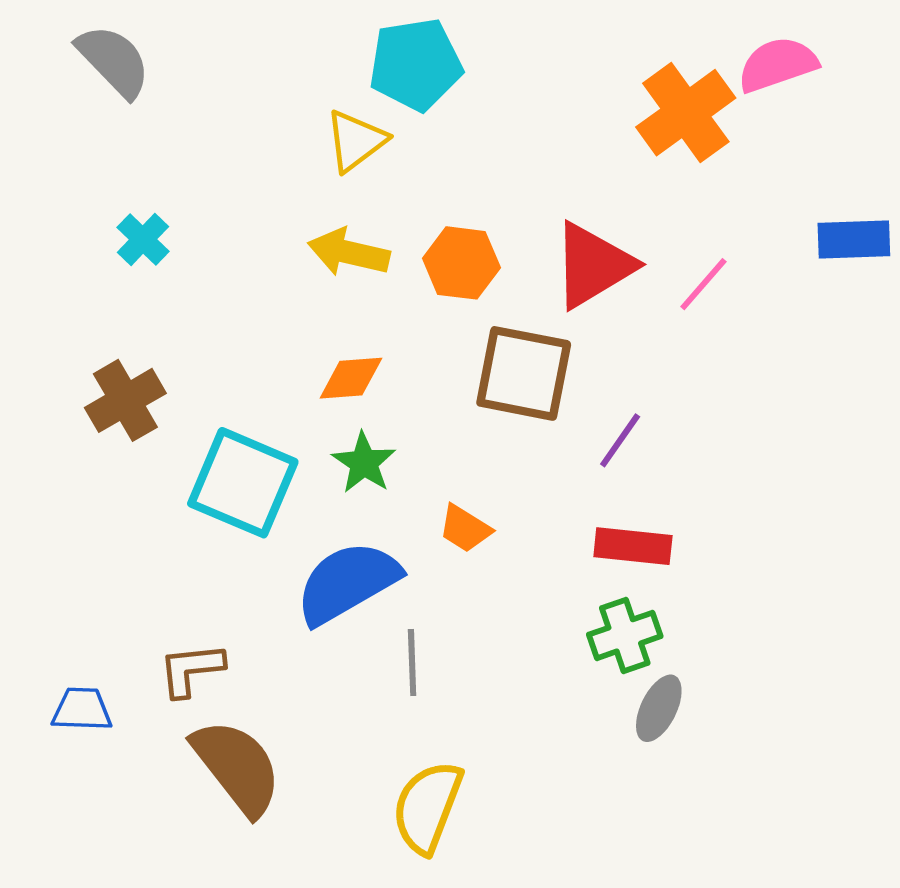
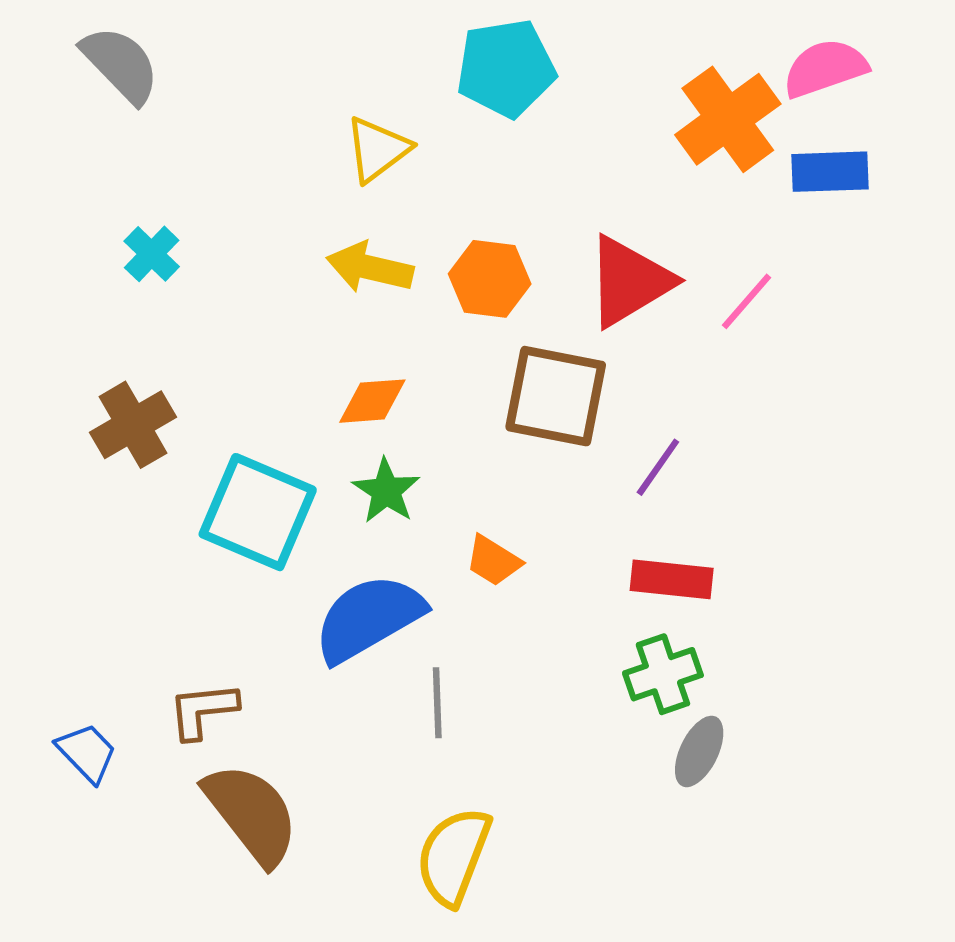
cyan pentagon: (416, 64) -> (506, 68), moved
blue rectangle: (854, 239) -> (830, 172), moved
blue trapezoid: (82, 709) -> (87, 753), turned 44

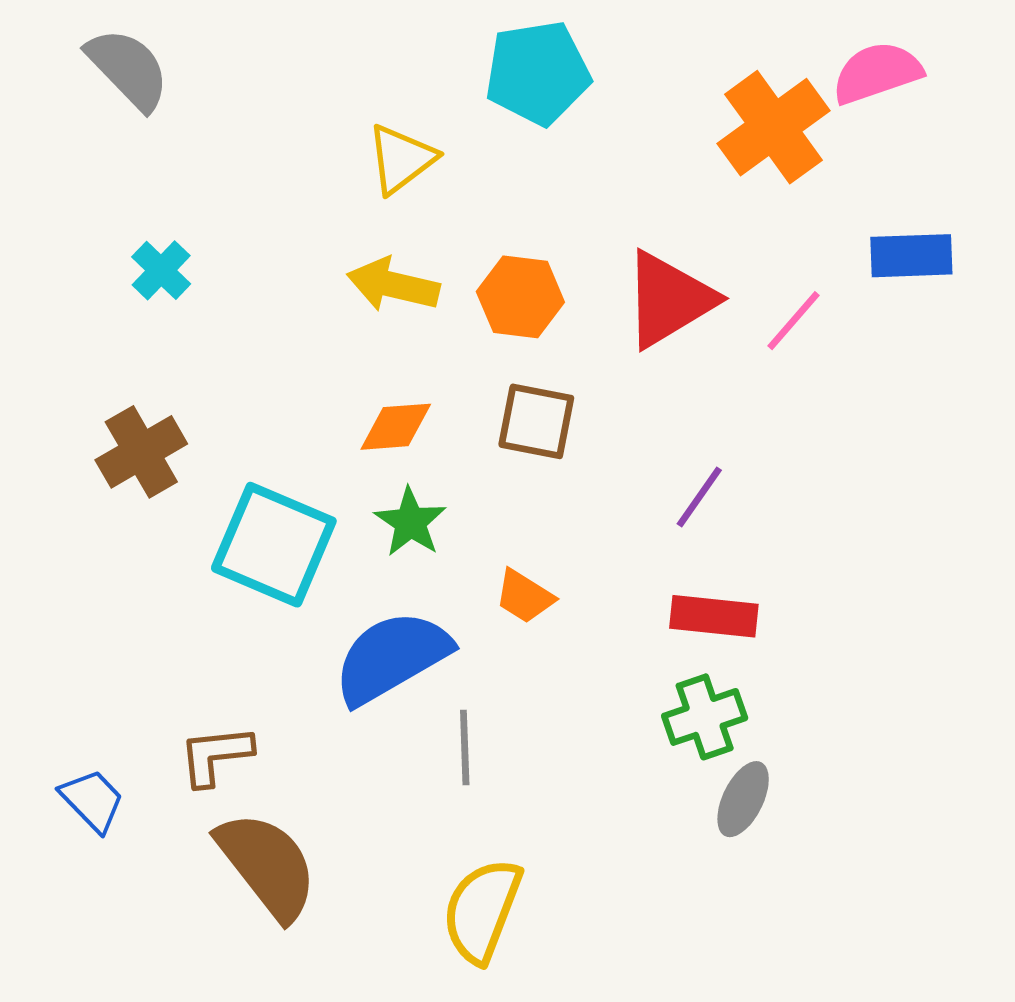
blue rectangle: (830, 172) -> (911, 256), moved
brown square: (556, 396) -> (536, 421), moved, size x0.7

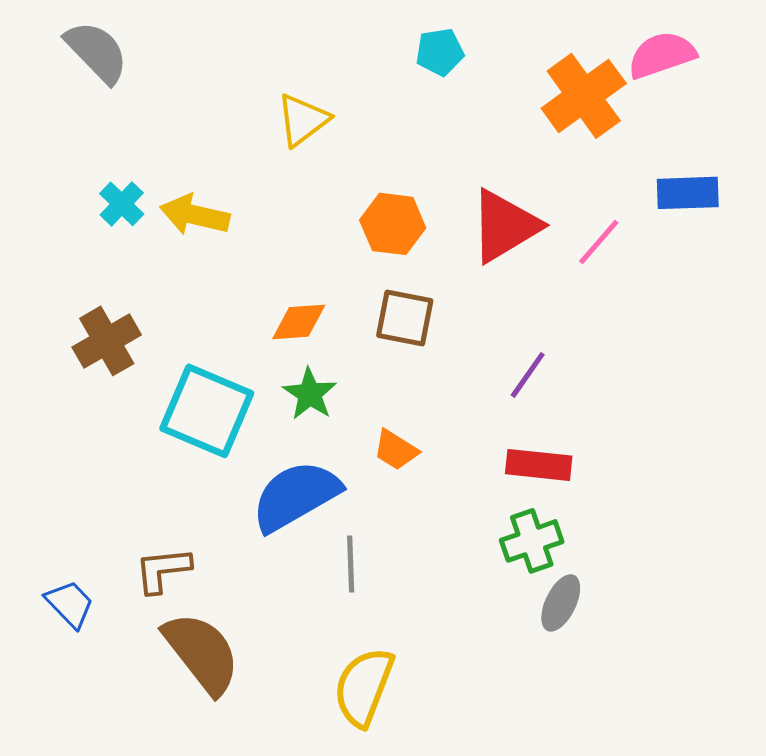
cyan pentagon: (538, 73) -> (440, 52), moved, size x0.6
yellow arrow: (393, 285) -> (195, 215), moved

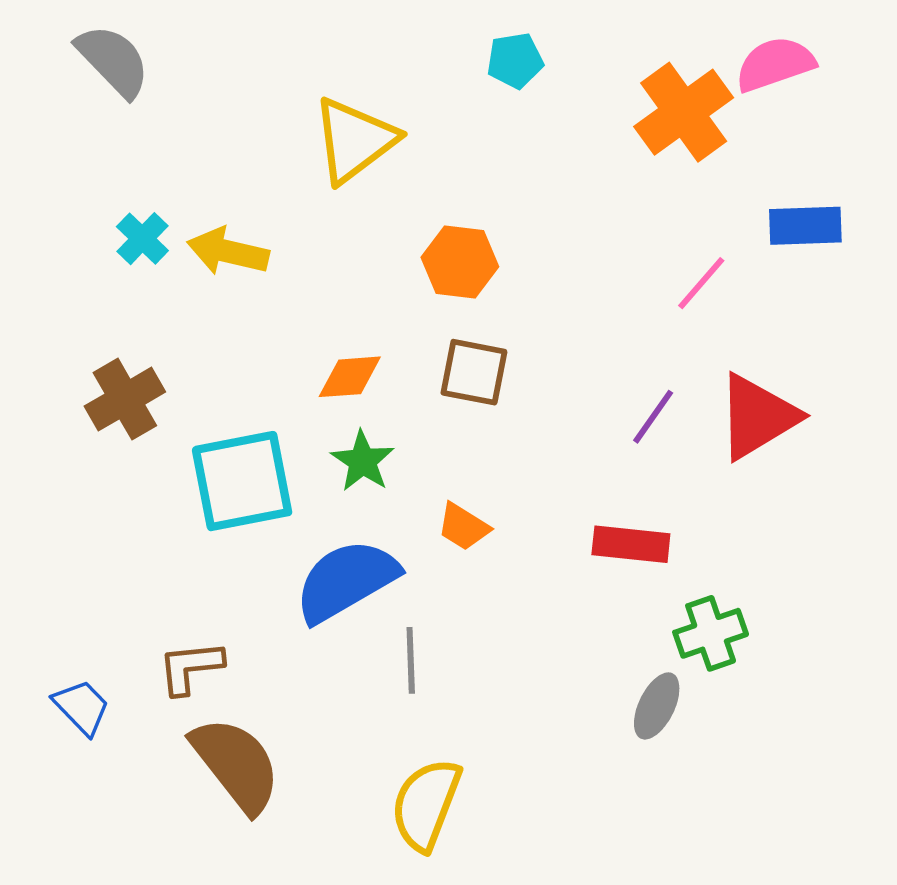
yellow triangle: (303, 120) -> (354, 140), size x1.4
red triangle: (505, 226) -> (757, 417), moved
purple line: (528, 375) -> (653, 417), moved
cyan square: (207, 411) -> (242, 481), turned -34
green cross: (532, 541) -> (711, 633), moved

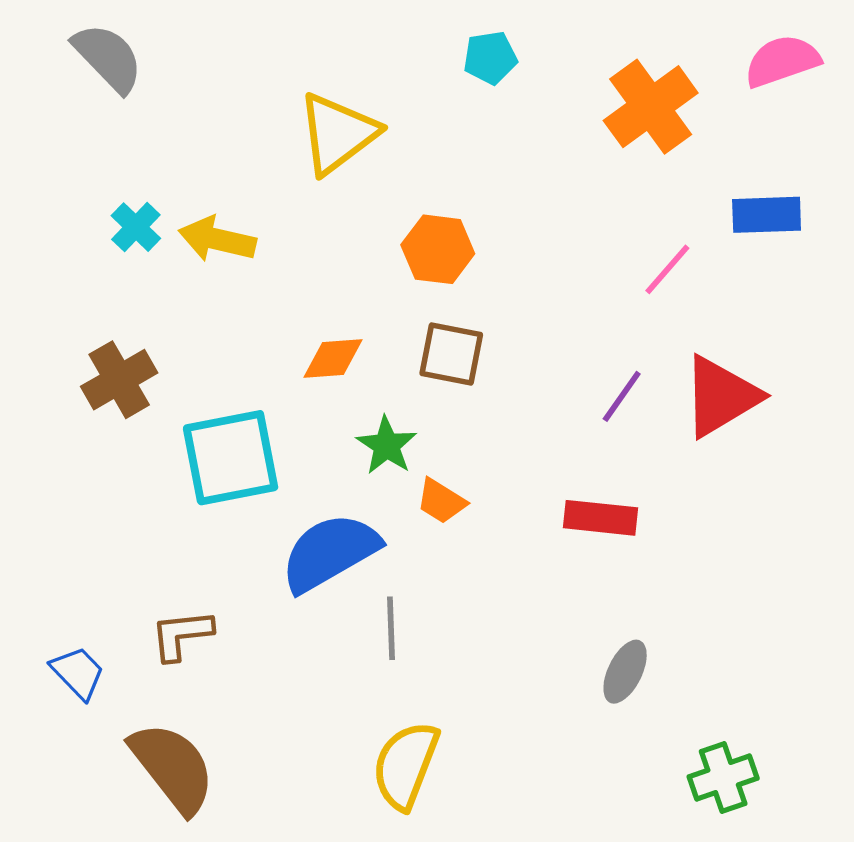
pink semicircle: (775, 64) -> (782, 61), moved
green star: (363, 461) -> (387, 445), moved
green cross: (711, 633) -> (723, 777), moved
brown semicircle: (236, 765) -> (173, 767), moved

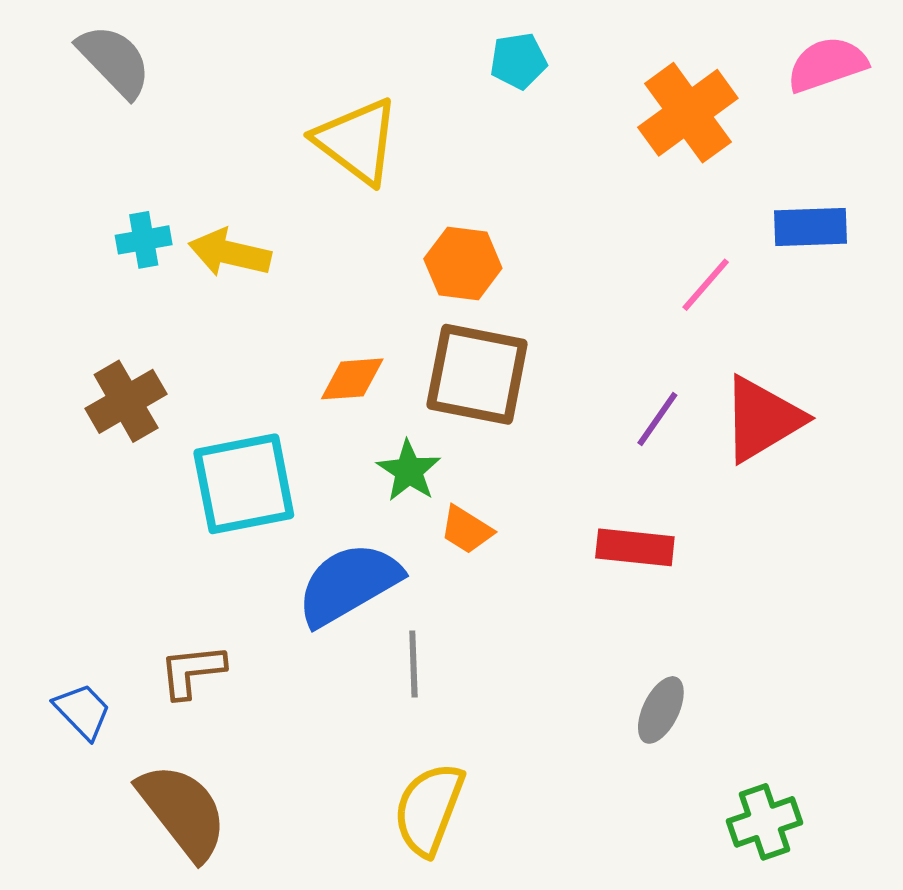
yellow triangle: (338, 133) -> (357, 141), turned -46
cyan cross: (136, 227) -> (144, 240), turned 36
brown square: (451, 354) -> (477, 374), size x1.5

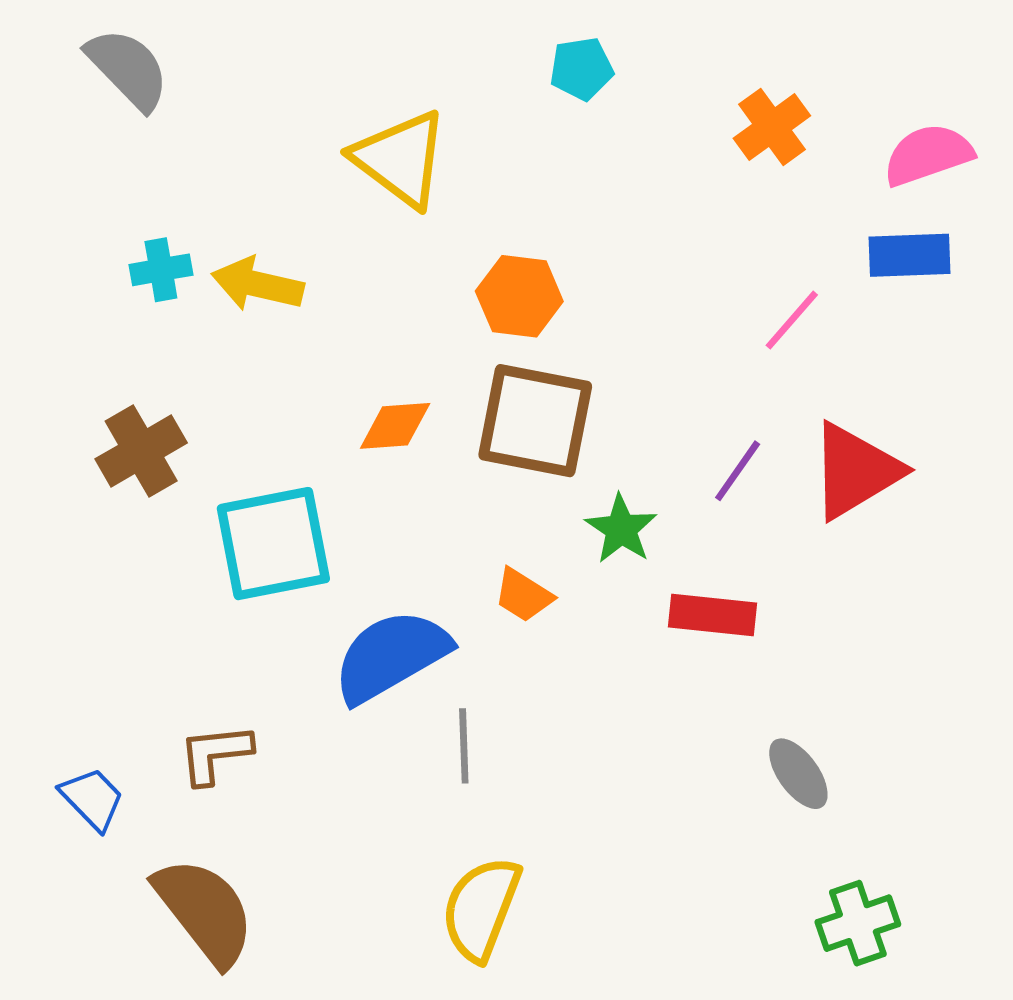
pink semicircle: (827, 64) -> (928, 155), moved
orange cross: (688, 113) -> (772, 127), size x0.7
green star: (409, 471) -> (621, 529), moved
gray ellipse: (661, 710) -> (798, 774), moved, turned -62

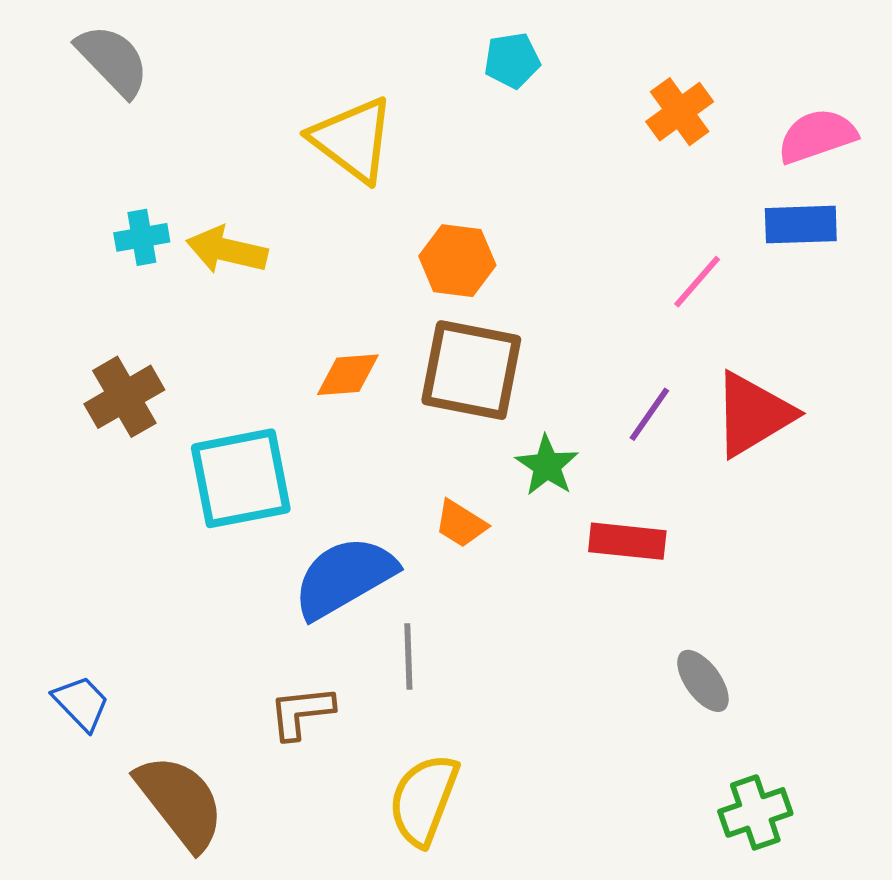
brown L-shape: (215, 754) -> (301, 712), moved

